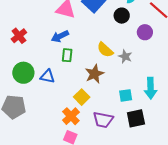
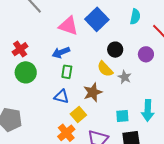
black circle: (122, 16) -> (115, 50), moved
green circle: (23, 73) -> (26, 72), moved
blue triangle: (47, 76) -> (61, 97), moved

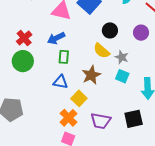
red cross: (20, 49) -> (24, 38), moved
cyan square: (122, 116) -> (122, 76), moved, turned 32

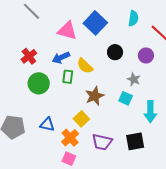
yellow semicircle: (102, 51) -> (85, 66), moved
gray star: (122, 57) -> (134, 79), moved
green circle: (23, 61) -> (39, 83), moved
blue triangle: (60, 82) -> (47, 124), moved

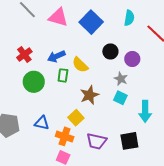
pink triangle: (67, 31) -> (58, 17), moved
purple circle: (146, 55) -> (132, 59), moved
gray star: (134, 79) -> (121, 79), moved
orange cross: (70, 138) -> (65, 136), turned -30

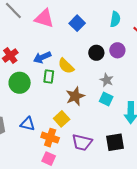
blue square: (91, 22) -> (77, 23), size x0.7
purple circle: (132, 59) -> (117, 50), moved

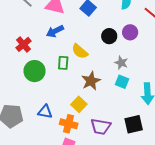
blue arrow: (42, 57) -> (55, 31), moved

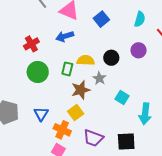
black circle: (109, 36) -> (111, 58), moved
yellow semicircle: (80, 51) -> (86, 60), turned 132
gray star: (121, 63) -> (99, 78), moved
brown star: (91, 81) -> (81, 90), moved
blue triangle: (45, 112) -> (41, 114), turned 42

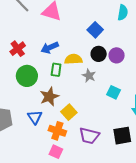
blue square: (101, 19) -> (95, 30), moved
blue arrow: (65, 36) -> (50, 48), moved
purple circle: (139, 50) -> (117, 55), moved
brown star: (81, 90) -> (49, 97), moved

